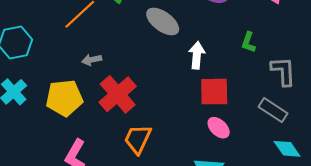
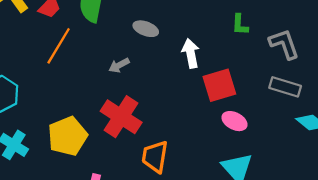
gray ellipse: (163, 21) -> (146, 29), size x0.7
gray arrow: (92, 60) -> (119, 65), moved

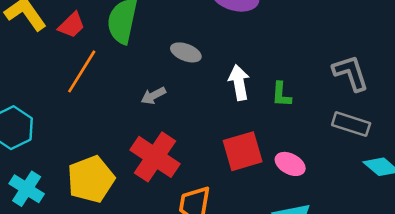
green L-shape: (240, 25) -> (281, 95), moved
red square: (219, 85) -> (243, 151), moved

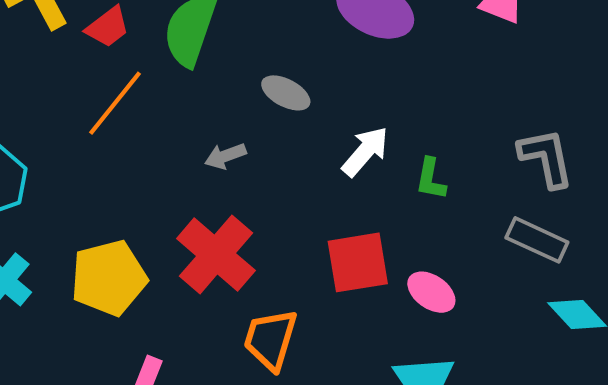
white arrow: (239, 82) -> (365, 151), turned 44

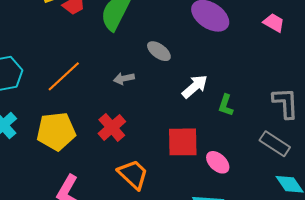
orange line: (115, 103) -> (64, 76), moved
red cross: (216, 255) -> (112, 127), size x0.7
orange trapezoid: (270, 339) -> (133, 174), turned 108

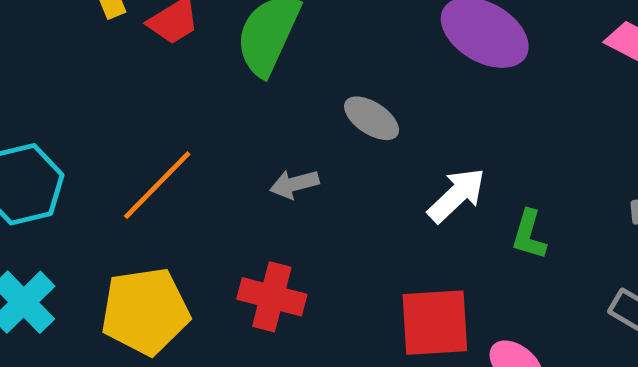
red cross: (112, 127) -> (272, 297), turned -32

